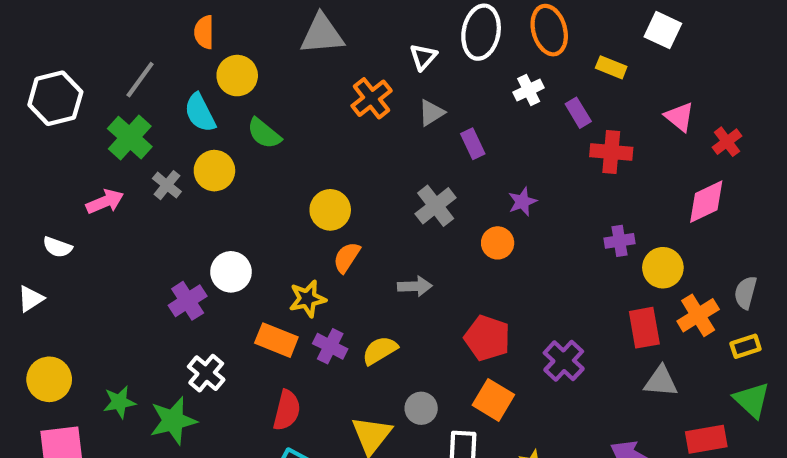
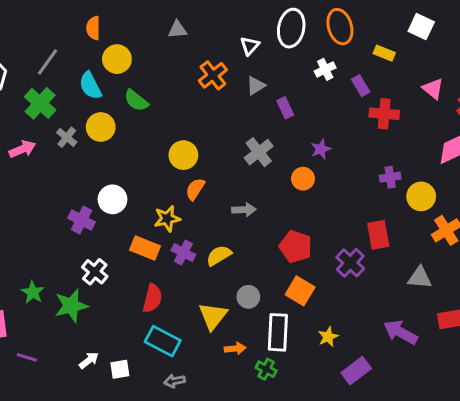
gray triangle: (322, 34) -> (177, 30), size x0.6
purple cross: (188, 301) -> (81, 220), turned -30
red rectangle: (644, 328) -> (378, 235), moved
green star: (119, 402) -> (33, 292), turned -30

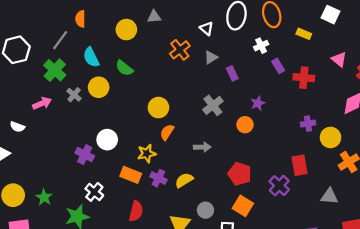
orange semicircle: (93, 28) -> (80, 19), moved
white triangle: (250, 46) -> (207, 28), turned -32
yellow circle: (117, 59) -> (126, 30), moved
purple rectangle: (361, 86) -> (278, 66), moved
green star: (33, 292) -> (44, 197), moved

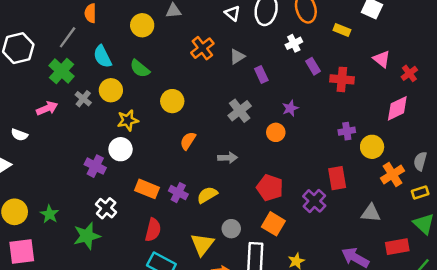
white triangle: (207, 28) -> (232, 13), moved
yellow circle: (158, 108) -> (172, 101), moved
yellow star: (147, 154) -> (128, 120), moved

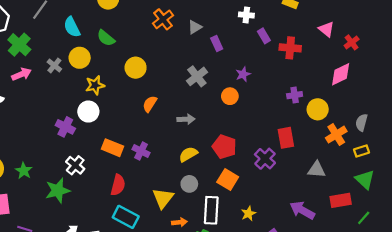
white cross: (294, 43) -> (246, 15), turned 32
green cross: (62, 71) -> (19, 45), moved
yellow semicircle: (207, 195) -> (188, 154), moved

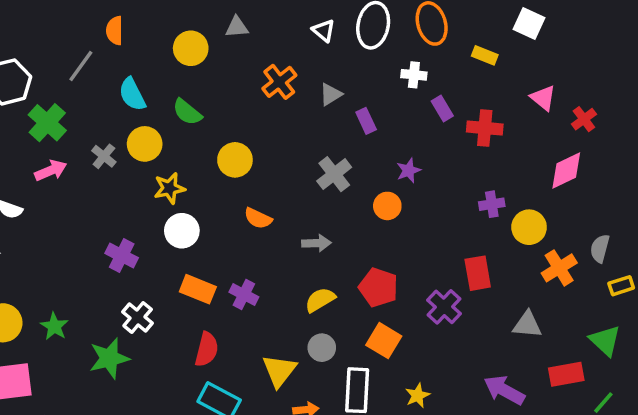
orange semicircle: (150, 104) -> (258, 218), turned -98
white circle: (88, 112) -> (182, 231), moved
yellow rectangle: (361, 151) -> (621, 286), moved

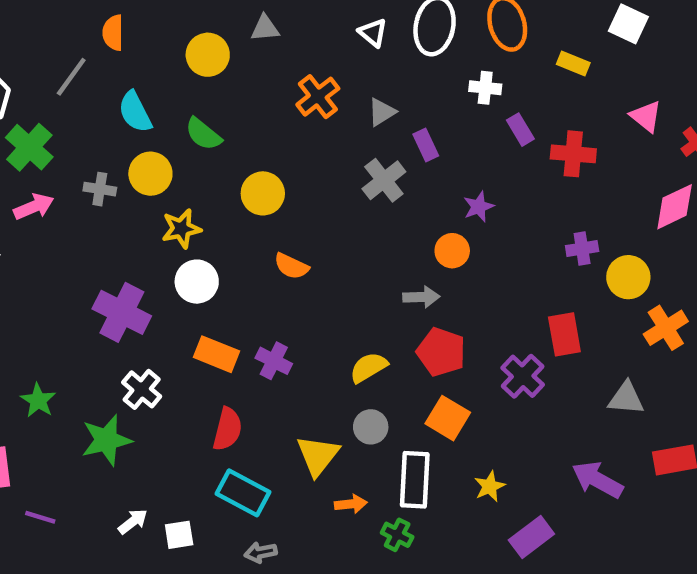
gray cross: (104, 156) -> (100, 189), turned -30
gray cross: (334, 174) -> (384, 180), moved
gray arrow: (316, 243) -> (421, 297), moved
purple cross: (122, 256) -> (122, 312), size x1.4

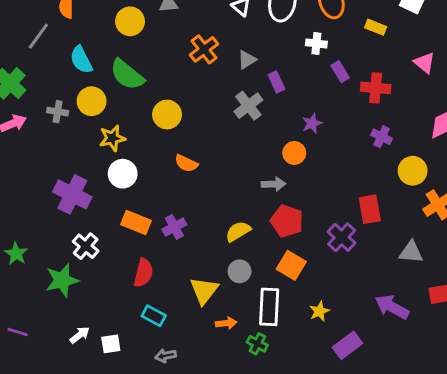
green semicircle: (203, 134) -> (127, 75), size x1.4
purple cross: (582, 249) -> (382, 137), moved, turned 36
purple cross: (274, 361) -> (174, 227), turned 35
cyan rectangle: (243, 493) -> (154, 316), size x0.7

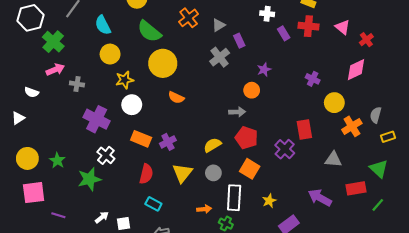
green semicircle: (127, 75) -> (149, 31), moved
red cross: (376, 88) -> (308, 26), moved
gray cross: (58, 112) -> (77, 84), moved
yellow circle: (167, 115) -> (163, 63), size x1.4
yellow triangle: (204, 291) -> (182, 173), moved

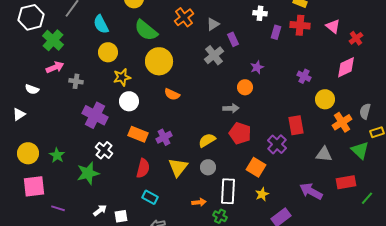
purple rectangle: (284, 33) -> (276, 32), turned 48
orange square: (250, 169) -> (256, 167), moved
green triangle: (379, 169) -> (360, 150), moved

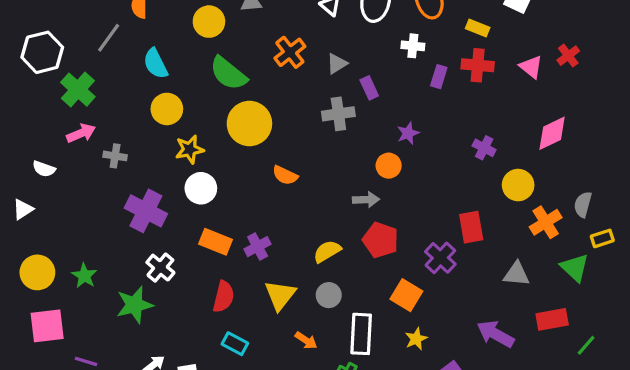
red cross: (356, 38) -> (568, 56), moved
gray cross: (214, 55) -> (338, 114), turned 30
orange semicircle: (172, 94) -> (285, 175), moved
orange arrow: (199, 202) -> (306, 340), moved, turned 40

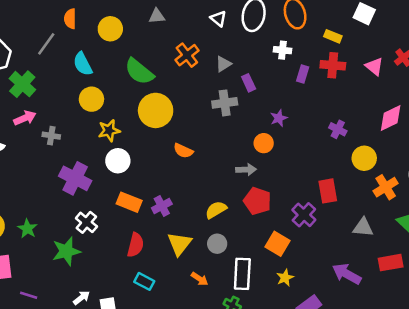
yellow circle: (209, 22) -> (110, 29), moved

